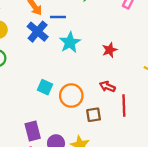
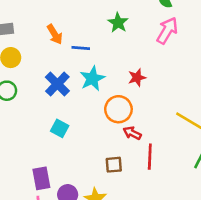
blue cross: (38, 32) -> (57, 84), moved
red star: (110, 50) -> (137, 78), moved
orange circle: (71, 96) -> (118, 109), moved

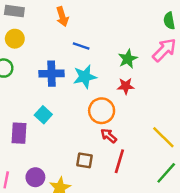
green star: (118, 23) -> (128, 59), moved
orange arrow: (55, 34) -> (62, 17), moved
blue cross: (57, 84) -> (51, 74), turned 30
purple rectangle: (41, 178) -> (19, 133), moved

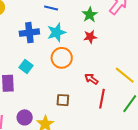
orange circle: (102, 111) -> (62, 58), moved
red arrow: (109, 136) -> (91, 79), moved
red line: (119, 161) -> (102, 99), moved

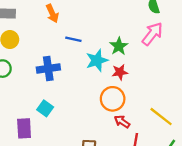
cyan star: (56, 32) -> (97, 60), moved
orange circle: (62, 58) -> (113, 99), moved

